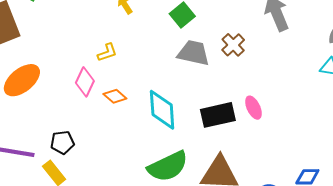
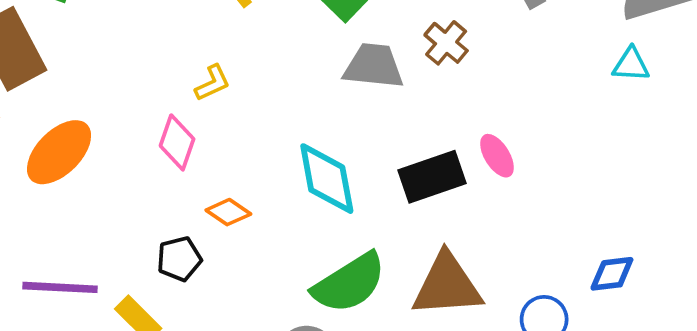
orange diamond: (115, 96) -> (228, 212), moved
black pentagon: (62, 142) -> (179, 259), moved

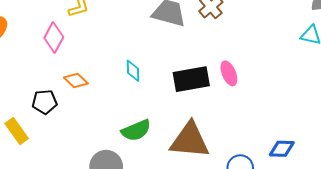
cyan diamond: (327, 179) -> (133, 71), size x0.5
green semicircle: (349, 283) -> (136, 130), size x0.7

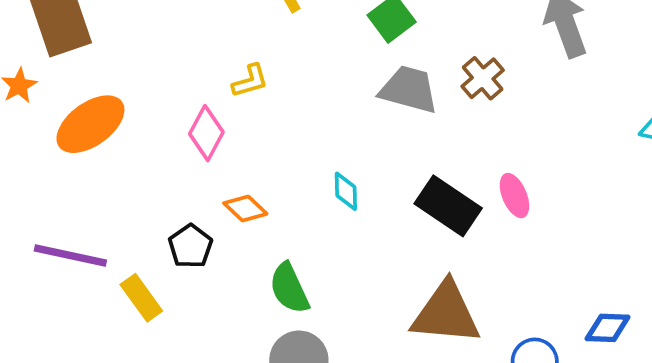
black rectangle: (191, 79) -> (448, 206), turned 44
black pentagon: (45, 102) -> (190, 246), turned -30
green semicircle: (136, 130) -> (289, 288), moved, turned 88

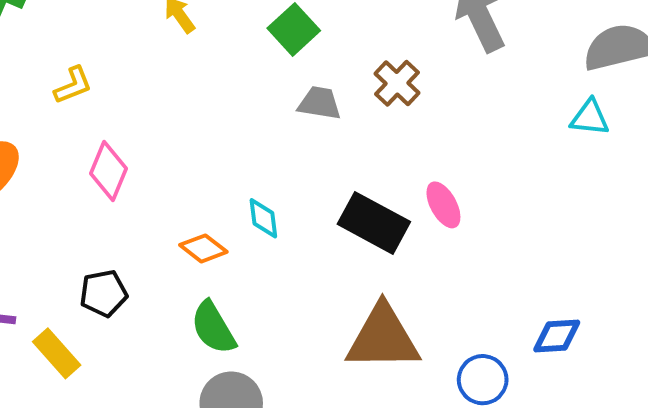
yellow L-shape: (250, 81) -> (73, 85), moved
gray trapezoid: (409, 89) -> (320, 103), size x0.7
orange diamond: (245, 208) -> (203, 248), moved
black pentagon: (190, 246) -> (104, 293), turned 30

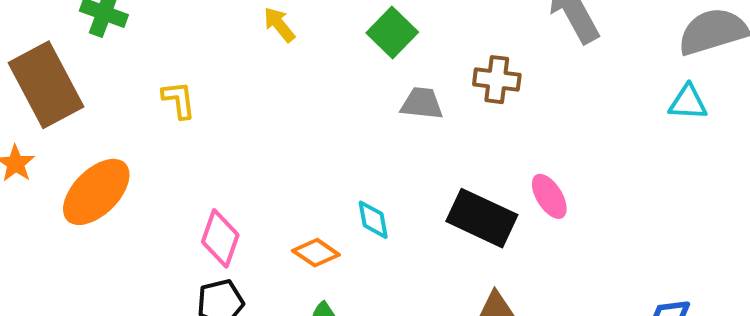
brown cross: (397, 83) -> (497, 80), turned -33
yellow L-shape: (73, 85) -> (179, 100), turned -72
pink diamond: (109, 171) -> (220, 238), moved

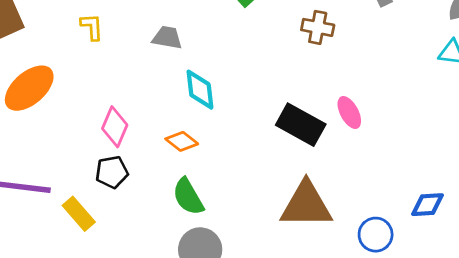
gray trapezoid: (422, 103) -> (167, 38), moved
cyan diamond: (373, 220) -> (200, 90), moved, size x1.4

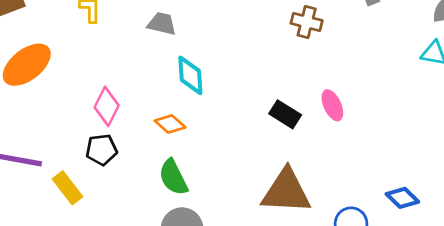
black rectangle: (301, 125) -> (285, 114), size x0.7
blue diamond: (427, 205) -> (402, 198), turned 44

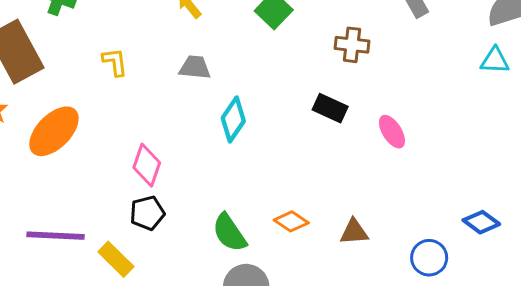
cyan diamond: (190, 75) -> (233, 119), turned 45
black rectangle: (285, 114) -> (330, 108), moved
orange diamond: (170, 124) -> (291, 221), moved
brown triangle: (286, 191) -> (354, 232), size x0.5

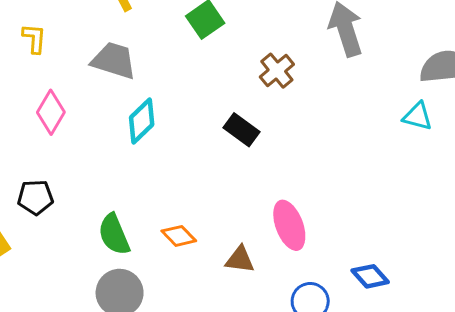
brown cross: (352, 45) -> (277, 71), turned 32
gray trapezoid: (195, 67) -> (114, 61), size x1.4
pink ellipse: (392, 132) -> (289, 225), moved, size x1.4
pink diamond: (147, 165) -> (51, 112), moved

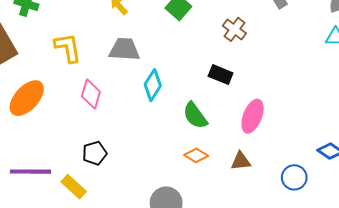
yellow L-shape: (34, 38) -> (68, 48), size x1.5
pink ellipse: (289, 225) -> (253, 116), moved, turned 56
green semicircle: (114, 234) -> (195, 116), moved

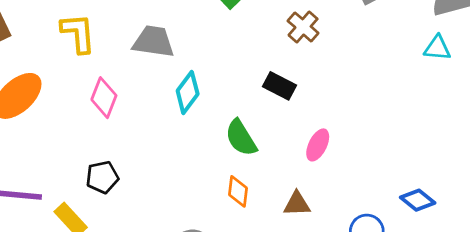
pink ellipse: (253, 116) -> (318, 145), size x0.7
orange diamond: (196, 155) -> (238, 191), turned 60

